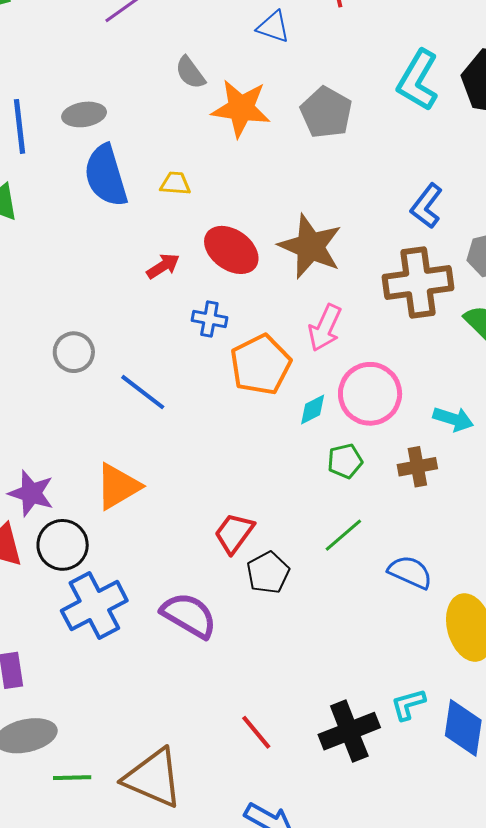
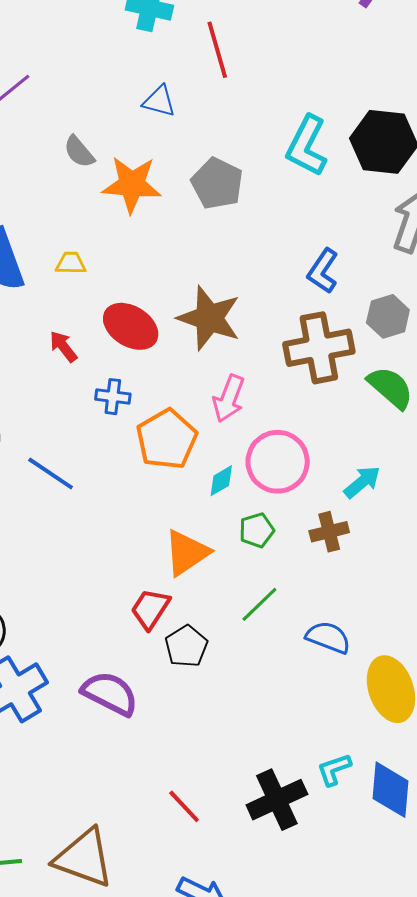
red arrow: (163, 266) -> (63, 346), turned -92
cyan arrow: (453, 419) -> (362, 482), turned -54
orange triangle: (118, 486) -> (187, 553), moved

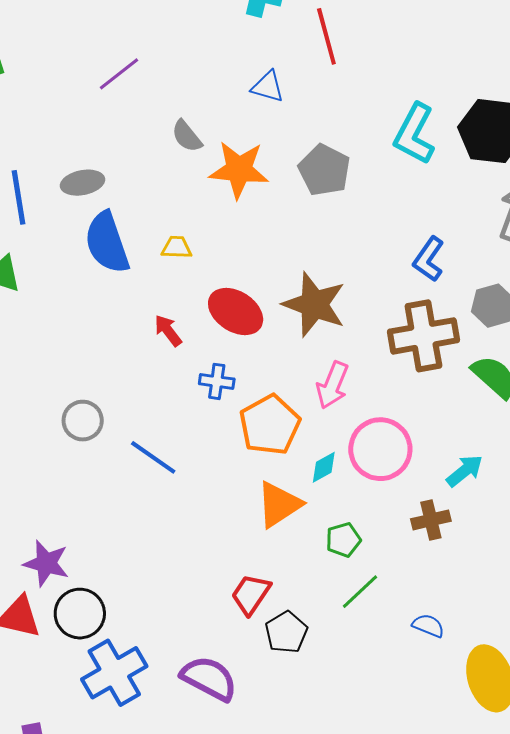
green pentagon: (257, 530) -> (343, 540), moved
orange triangle: (187, 553) -> (279, 504), moved
blue semicircle: (328, 637) -> (428, 626), size x0.7

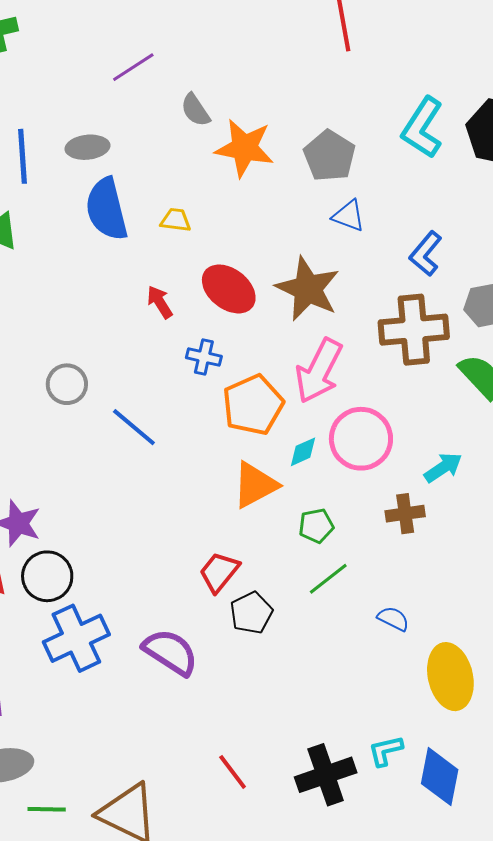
purple line: (119, 74) -> (133, 67), moved
blue triangle: (268, 87) -> (349, 216), moved
pink arrow: (333, 385) -> (319, 371), size x1.4

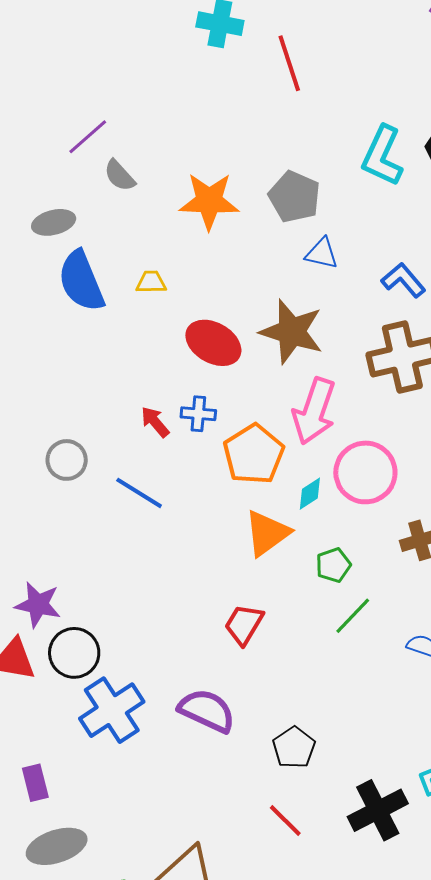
gray semicircle: (195, 110) -> (120, 176), moved
blue L-shape: (426, 254) -> (403, 280), turned 108
red arrow: (160, 302) -> (155, 422), moved
black pentagon: (251, 613) -> (294, 748), moved

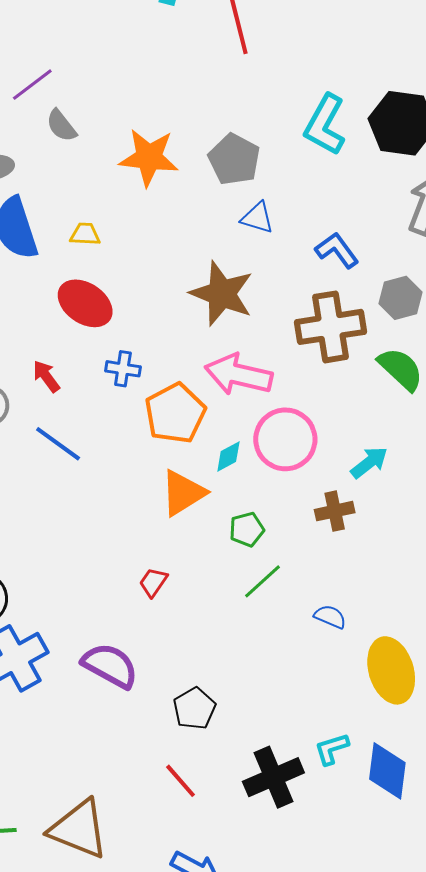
red ellipse: (213, 343) -> (85, 303), moved
pink arrow: (314, 411) -> (239, 375), turned 80
red arrow: (155, 422) -> (46, 376), moved
red trapezoid: (244, 624) -> (153, 582), size x0.7

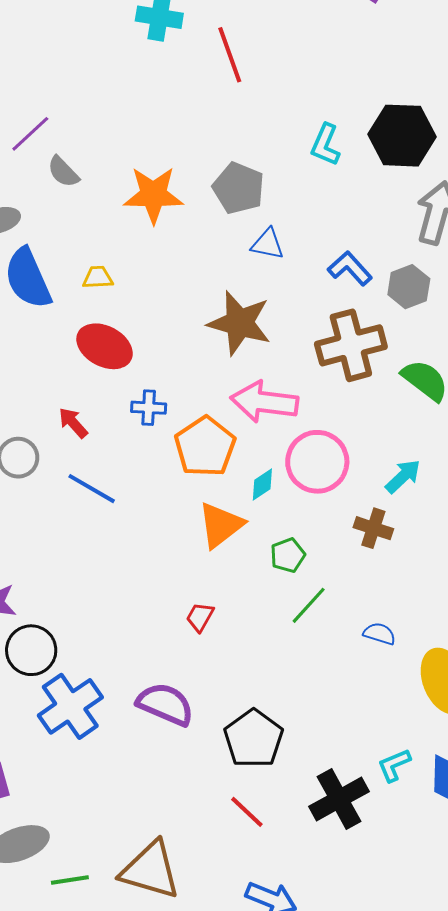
cyan L-shape: (325, 125) -> (325, 145), size x0.7
gray hexagon: (401, 298) -> (409, 287), moved
brown cross: (335, 511) -> (373, 528), turned 36
black pentagon: (194, 709) -> (253, 739), size x1.4

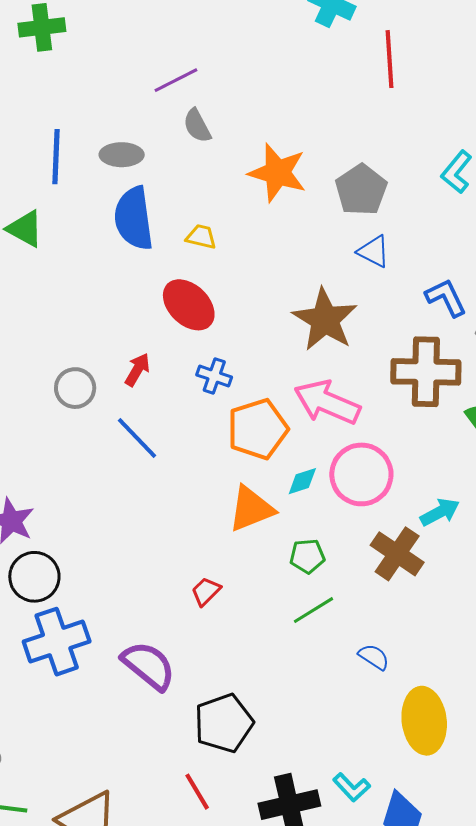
red arrow: (73, 423) -> (137, 370), turned 56
brown cross: (373, 528) -> (397, 554), size x1.4
cyan L-shape: (394, 765) -> (352, 787), turned -126

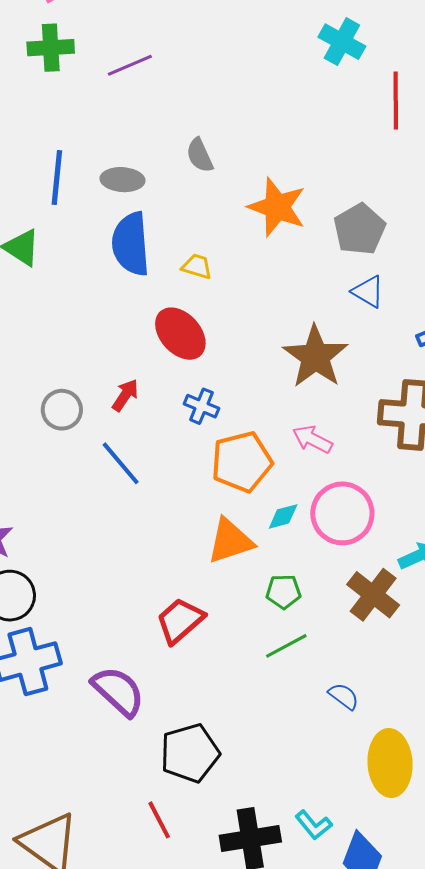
purple line: (176, 80) -> (130, 65), moved
pink arrow: (327, 402) -> (312, 439), size x0.6
red trapezoid: (206, 591) -> (180, 621), size x1.6

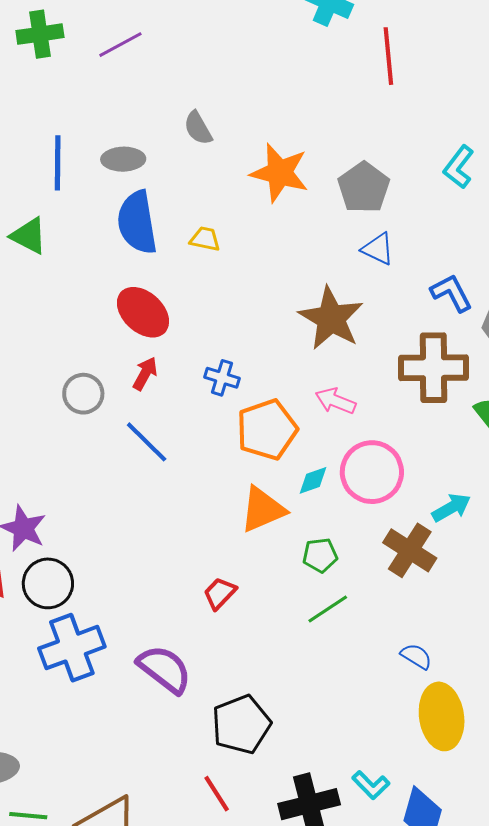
red ellipse: (180, 334) -> (143, 312), moved
red trapezoid: (180, 621) -> (220, 593), size x0.7
blue semicircle: (344, 696) -> (416, 656), moved

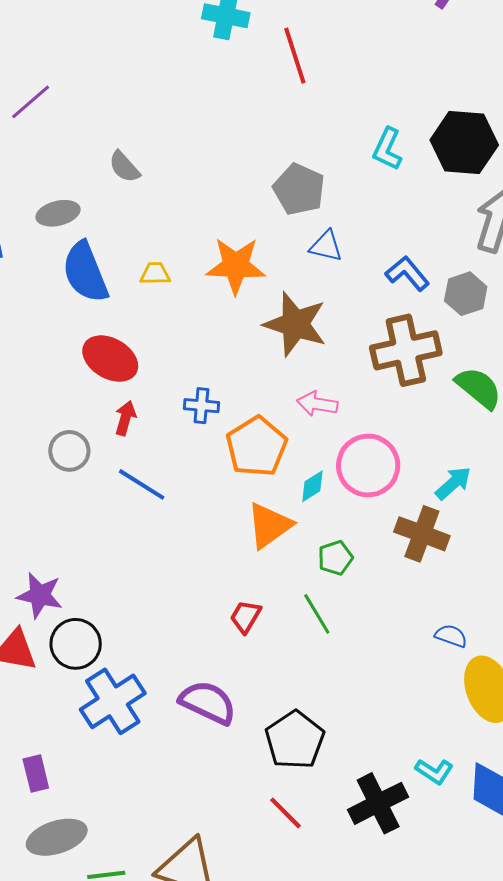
orange star: (280, 173) -> (236, 266), moved
green line: (328, 609) -> (317, 614), moved, turned -75

